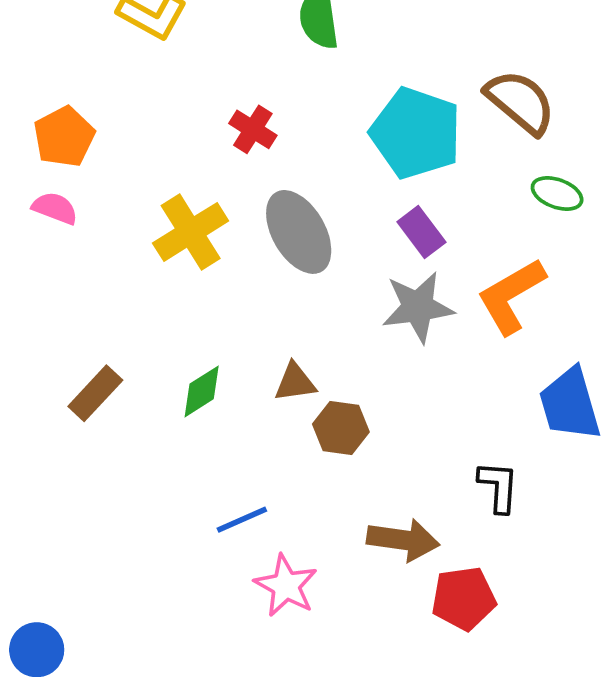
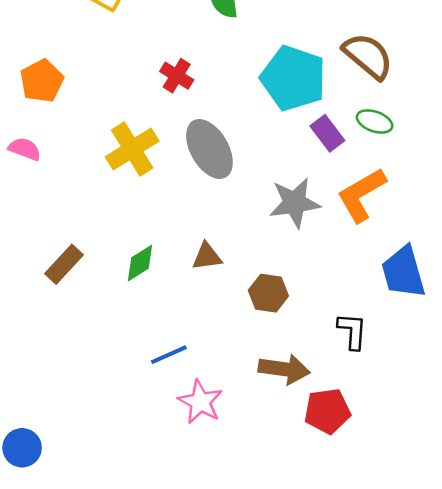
green ellipse: (557, 194) -> (375, 121), moved
pink semicircle: (55, 208) -> (25, 149), moved
purple rectangle: (421, 232) -> (327, 133), moved
brown hexagon: (341, 428) -> (268, 293), moved

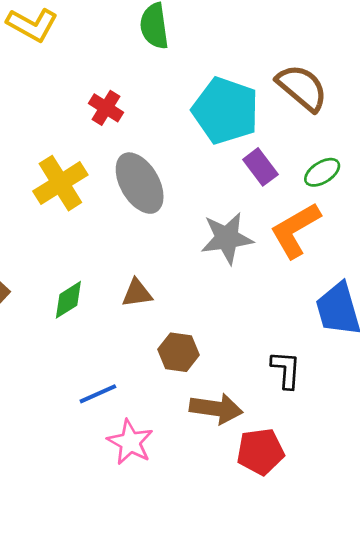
green ellipse: (375, 121) -> (322, 172), moved, turned -52
brown hexagon: (268, 293) -> (179, 352), moved

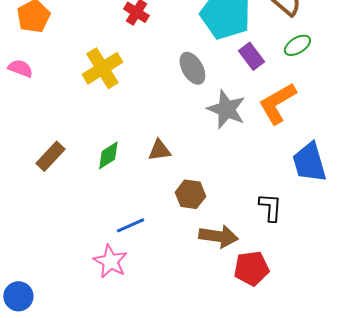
green ellipse: (322, 172) -> (297, 45), moved
gray ellipse: (140, 183) -> (192, 68), moved, size x0.7
gray star: (227, 238) -> (226, 109), turned 30
pink star: (130, 442) -> (110, 261), moved

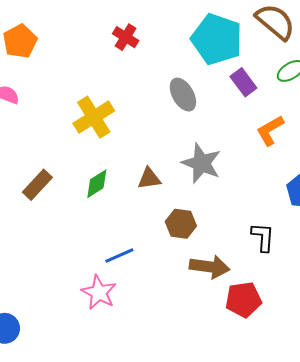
yellow cross: (102, 68) -> (94, 117), moved
orange L-shape: (277, 103) -> (270, 130), size x0.7
gray star: (226, 109) -> (201, 163), moved

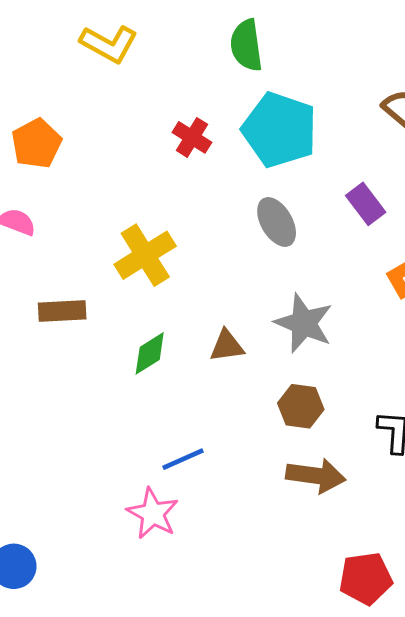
cyan pentagon: (217, 39) -> (280, 130), moved
brown rectangle: (37, 185) -> (62, 311), moved, turned 44
brown hexagon: (181, 224) -> (301, 406), moved
red pentagon: (243, 300) -> (366, 578), moved

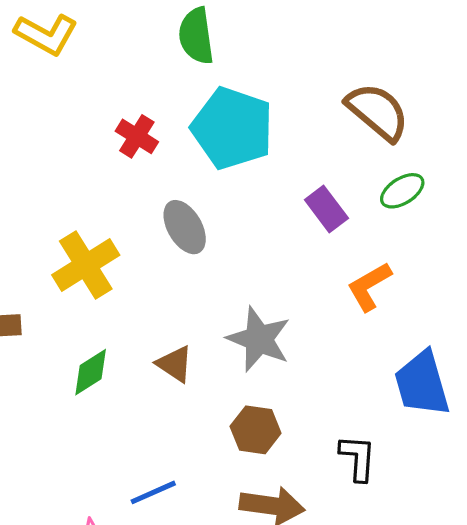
gray ellipse: (277, 222) -> (185, 227), moved
brown triangle: (227, 346) -> (175, 364), turned 42
blue line: (183, 459) -> (153, 492), moved

